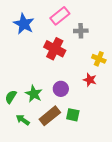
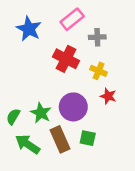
yellow cross: (99, 59) -> (99, 71), moved
purple circle: (61, 89) -> (73, 107), size x1.5
brown rectangle: (50, 116) -> (60, 139), turned -75
green arrow: (23, 120) -> (28, 144), size x1.5

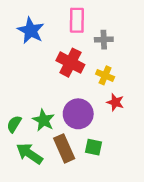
pink rectangle: (72, 19) -> (77, 20), turned -50

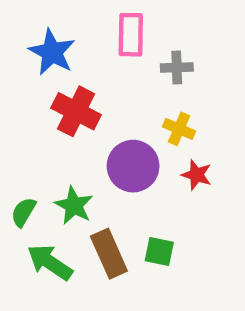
red cross: (70, 63) -> (76, 111), moved
purple circle: (78, 114) -> (133, 166), moved

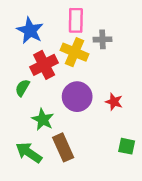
red cross: (76, 111) -> (44, 65), turned 36
yellow cross: (179, 129) -> (75, 52), moved, size x1.5
green semicircle: (24, 212) -> (22, 88), moved
green square: (159, 251) -> (127, 146), moved

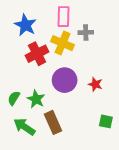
green semicircle: (22, 88) -> (14, 98), moved

